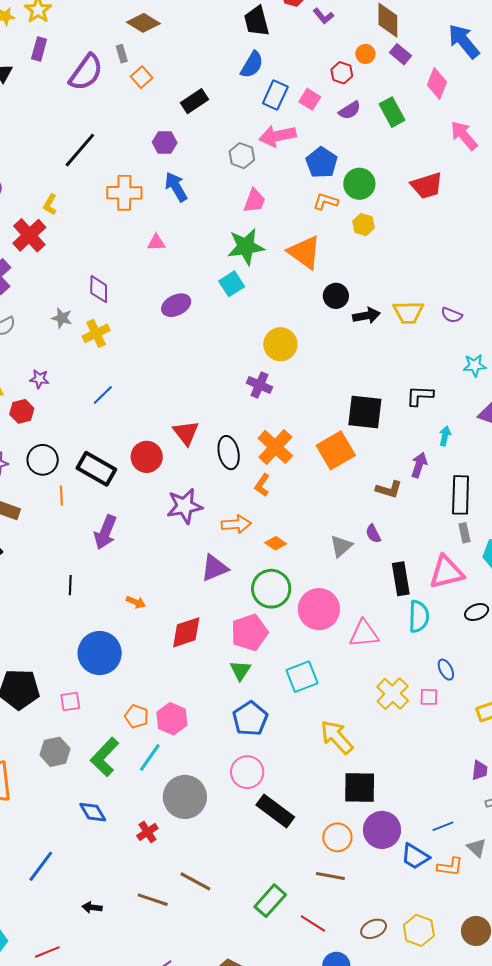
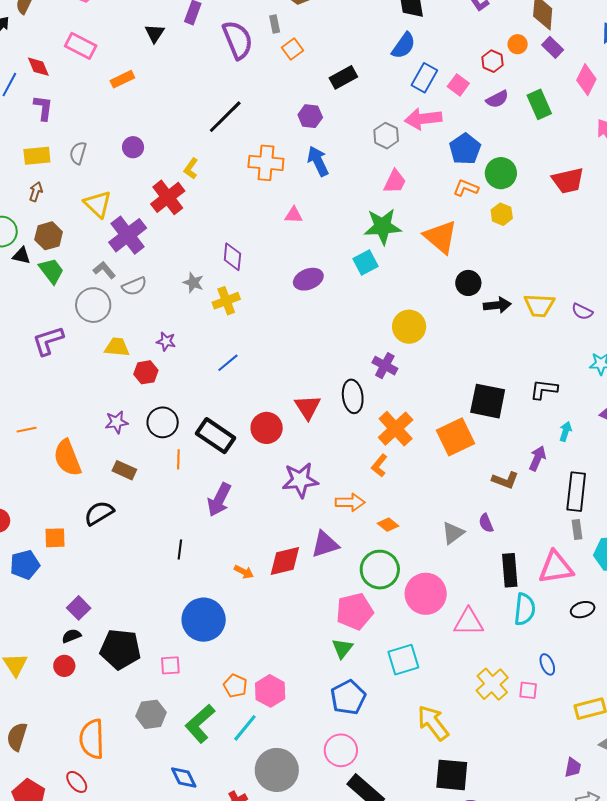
purple semicircle: (86, 72) -> (238, 40), turned -63
black ellipse: (229, 453) -> (353, 396), moved
red diamond: (186, 632) -> (285, 561), moved

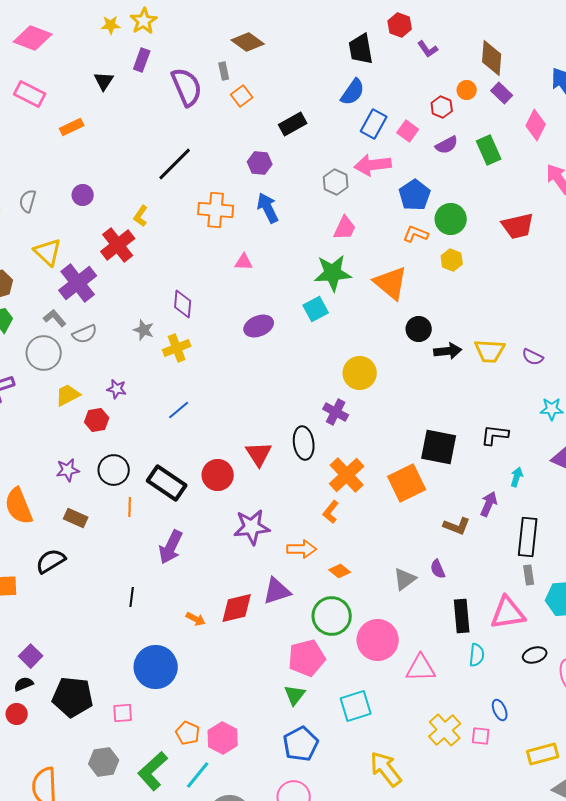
yellow trapezoid: (117, 347) -> (68, 395), turned -32
cyan semicircle: (525, 609) -> (477, 655), size x0.7

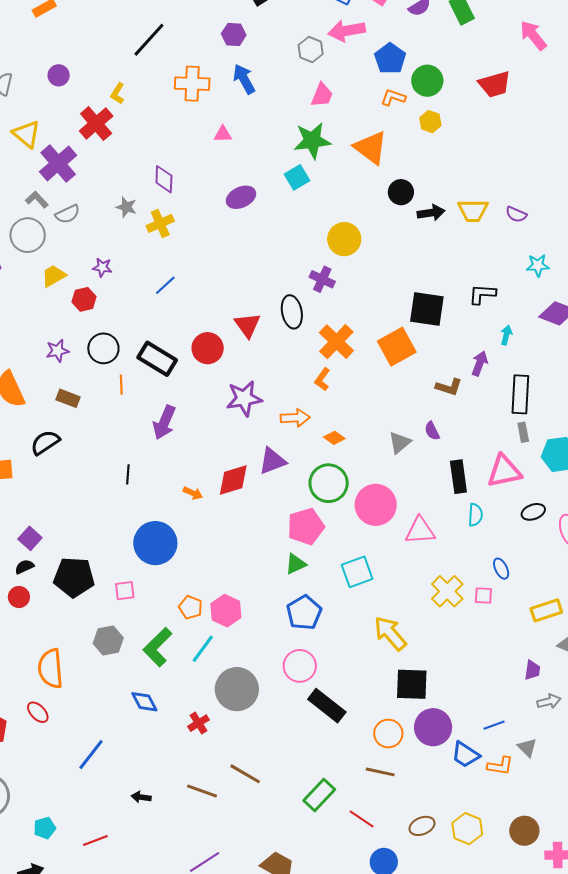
green triangle: (295, 695) -> (296, 564), turned 30

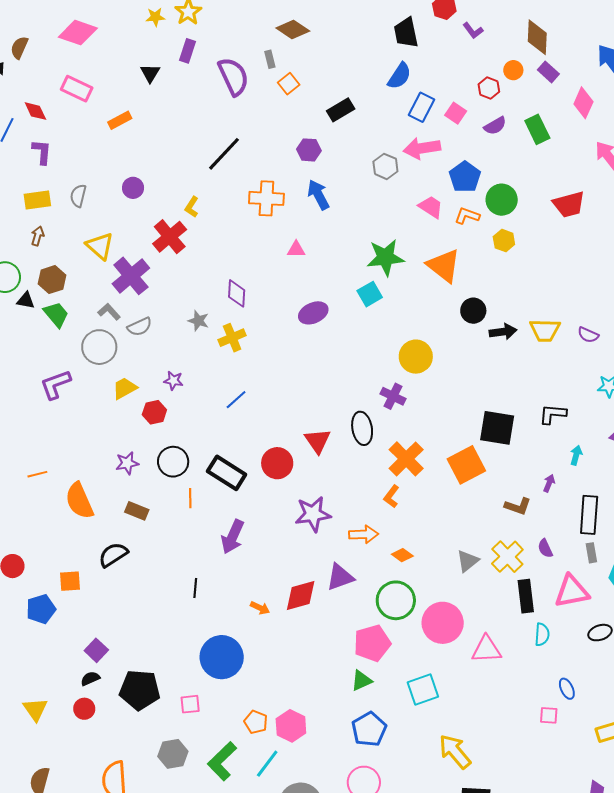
pink trapezoid: (322, 95) -> (431, 207), moved, turned -80
purple arrow: (480, 363) -> (549, 483), size x0.7
purple semicircle: (432, 431) -> (545, 548), moved
yellow cross: (447, 591) -> (507, 557), moved

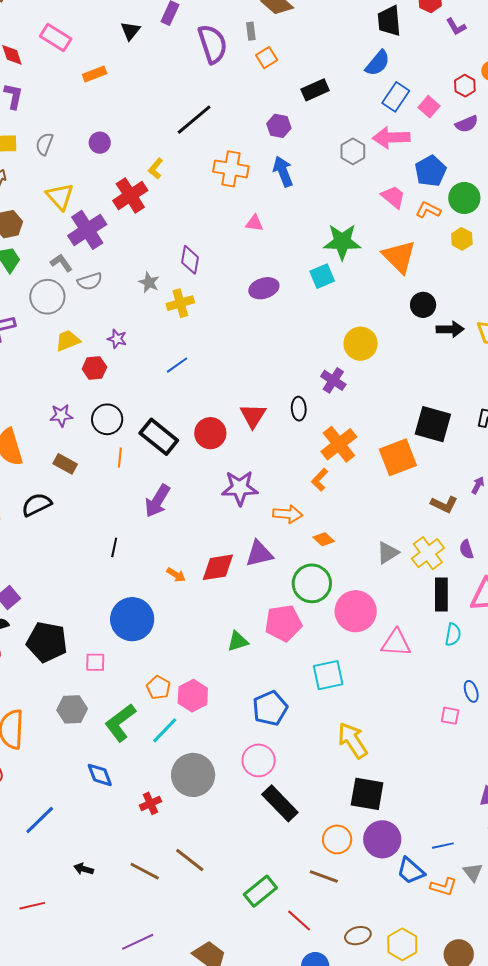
black ellipse: (362, 428) -> (299, 409), size x0.7
green triangle: (361, 681) -> (238, 641), moved

